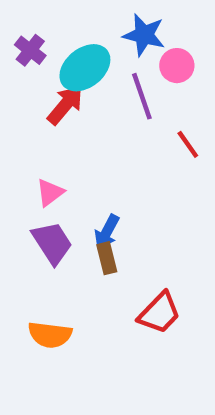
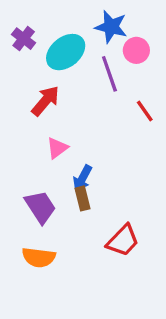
red arrow: (65, 105) -> (45, 101), moved
pink triangle: (50, 193) -> (57, 148), moved
purple trapezoid: (52, 243) -> (40, 207), moved

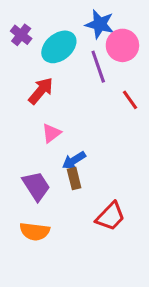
pink circle: (136, 50) -> (122, 45), size x1.4
blue arrow: (82, 178) -> (74, 160), turned 30

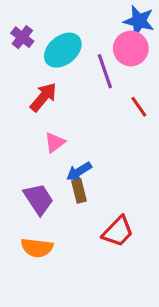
blue star: (100, 24) -> (139, 21), moved

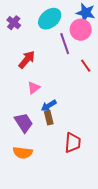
cyan ellipse: (63, 50) -> (50, 19), moved
red trapezoid: (118, 231) -> (73, 143), turned -40

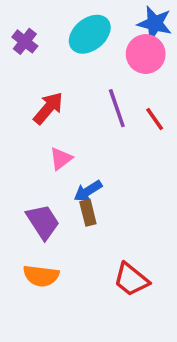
purple line: (65, 44) -> (117, 108), moved
red trapezoid: (73, 143) -> (131, 279), moved, turned 125

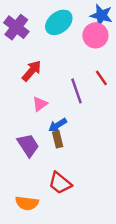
purple cross: (25, 41) -> (16, 27), size x1.5
purple line: (117, 108) -> (77, 91), moved
orange semicircle: (41, 276) -> (27, 203), moved
red trapezoid: (131, 279) -> (60, 183), moved

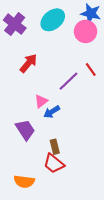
purple line: (77, 91) -> (69, 81), turned 65
pink triangle: (40, 104) -> (41, 101), moved
brown rectangle: (58, 139) -> (55, 147), moved

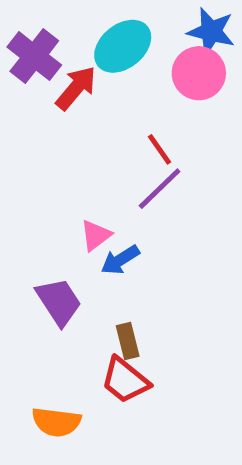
red arrow: (28, 63) -> (76, 88), moved
red line: (91, 70) -> (160, 149), moved

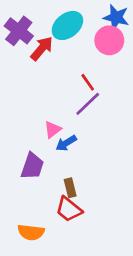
purple trapezoid: (59, 302) -> (32, 166), turned 52

